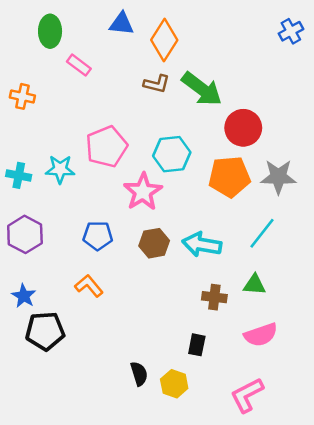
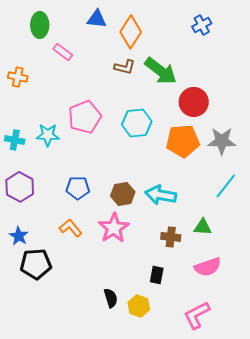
blue cross: (291, 31) -> (202, 25), moved
pink star: (143, 192) -> (114, 228), moved
cyan line: (262, 233) -> (226, 186), moved

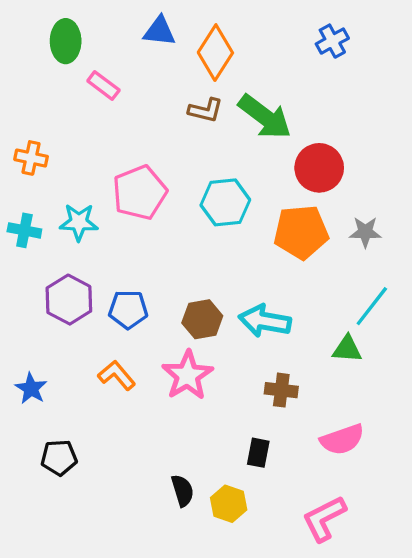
orange cross: (18, 77) -> (31, 158), moved
gray star: (222, 141) -> (365, 232), size x0.7
purple hexagon: (20, 187) -> (69, 300), moved
green triangle: (203, 227) -> (347, 349), moved
black pentagon: (36, 264) -> (59, 458), moved, size x0.7

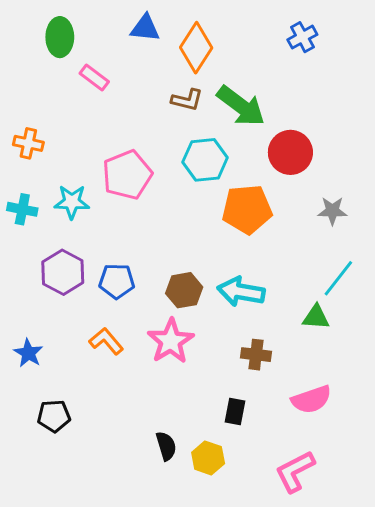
cyan hexagon: (225, 202) -> (205, 160), moved
orange pentagon: (301, 232) -> (247, 209), moved

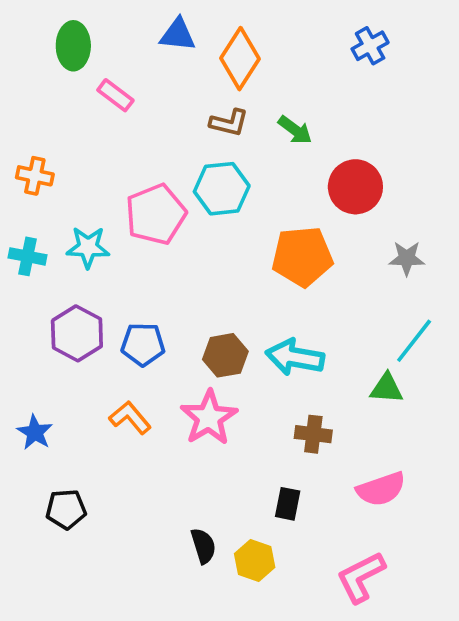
green arrow: (241, 106) -> (295, 130), size x0.6
cyan hexagon: (205, 160) -> (222, 189), moved

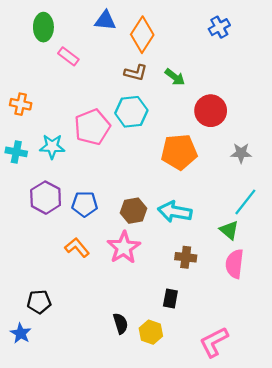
green triangle: (387, 388) -> (229, 230), turned 36
blue star: (35, 432) -> (21, 333), moved
pink semicircle: (381, 489) -> (235, 264), moved, turned 116

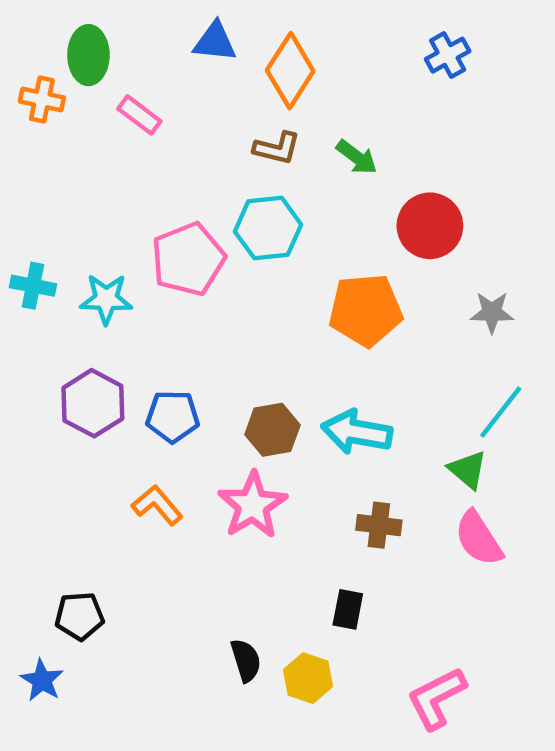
orange cross: (21, 104) -> (42, 99), moved
cyan cross: (16, 152) -> (33, 286), moved
pink semicircle: (235, 264) -> (479, 538), turned -40

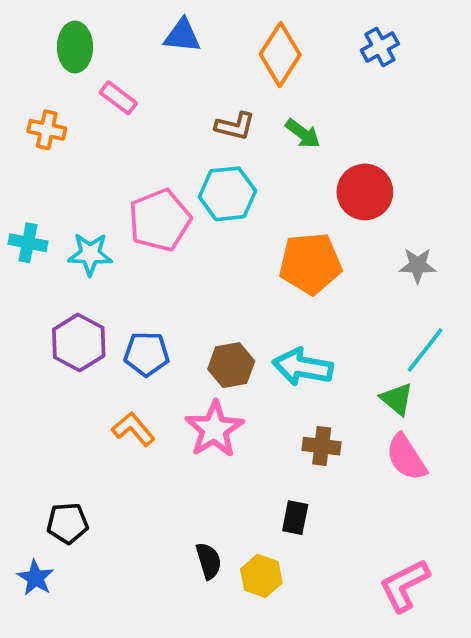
orange diamond: (290, 71) -> (280, 55), moved
orange cross: (42, 99) -> (47, 130), moved
pink L-shape: (437, 698) -> (404, 585), moved

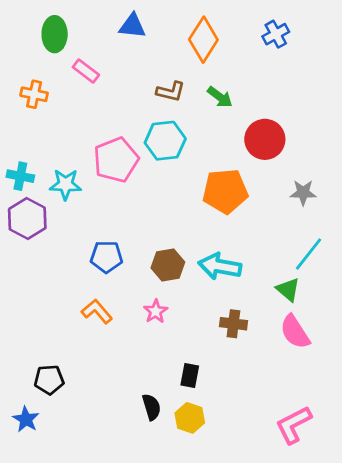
purple hexagon: (79, 343) -> (27, 219), moved
pink star: (214, 429) -> (156, 311), size x0.6
black rectangle: (295, 518) -> (190, 376), moved

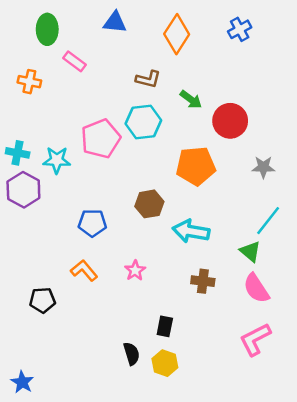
green arrow: (220, 97) -> (191, 99), moved
brown hexagon: (168, 265) -> (149, 204), moved
black pentagon: (49, 380) -> (42, 300), moved
blue star: (26, 419) -> (22, 382), moved
pink L-shape: (294, 425) -> (255, 339), moved

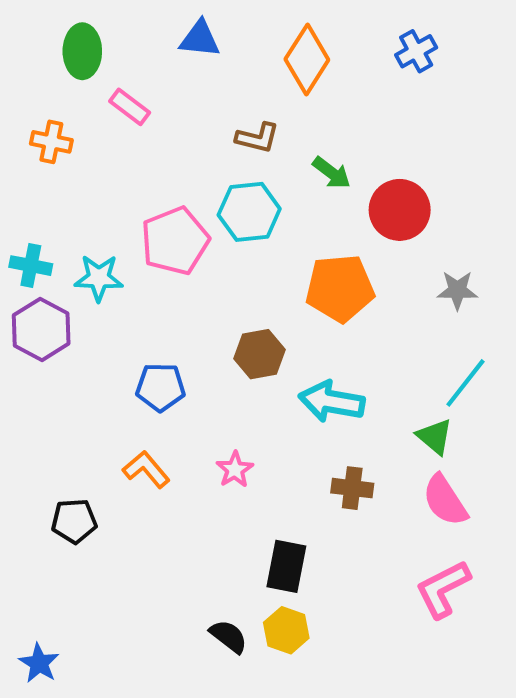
black rectangle: (165, 326) -> (286, 566), size x1.4
black semicircle: (132, 354) -> (229, 636), moved, turned -35

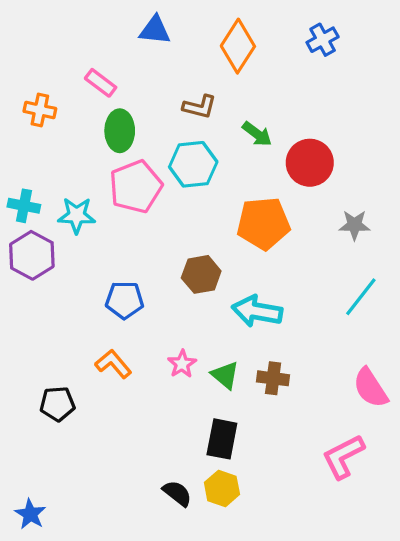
green ellipse: (82, 51) -> (120, 131), moved
green triangle: (435, 437) -> (225, 375), moved
pink semicircle: (445, 500) -> (370, 388), moved

